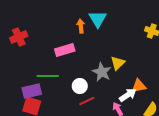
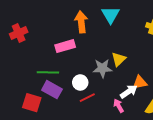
cyan triangle: (98, 19) -> (111, 15), moved
orange arrow: (81, 26) -> (81, 22), size x1.5
gray star: (102, 72) -> (102, 68), turned -30
purple rectangle: (32, 91) -> (52, 90), moved, turned 42

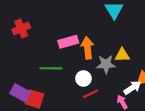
orange arrow: (81, 22) -> (88, 48), moved
yellow triangle: (119, 59) -> (122, 55), turned 42
purple rectangle: (52, 90) -> (20, 93), moved

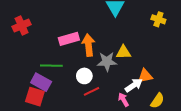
purple rectangle: (20, 93) -> (41, 82), moved

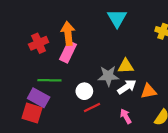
red cross: (22, 26) -> (39, 43), moved
pink rectangle: (69, 39) -> (68, 52), turned -48
orange arrow: (88, 45) -> (68, 33), moved
white arrow: (134, 85) -> (127, 87), moved

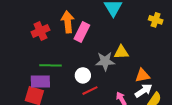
pink rectangle: (68, 52) -> (82, 32), moved
white arrow: (127, 87) -> (143, 91), moved
purple rectangle: (39, 98) -> (40, 82), turned -30

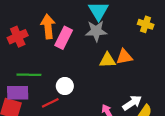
gray star: (105, 61) -> (96, 31), moved
orange triangle: (142, 75) -> (124, 57), moved
red line: (90, 91) -> (50, 103), moved

